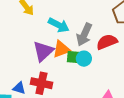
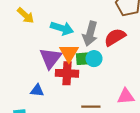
orange triangle: (61, 49) -> (69, 53), turned -30
red cross: (41, 83) -> (67, 73), moved
blue triangle: (19, 88) -> (37, 90), moved

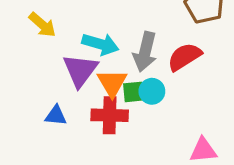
purple triangle: (50, 58) -> (80, 70), moved
blue triangle: (37, 90) -> (56, 116), moved

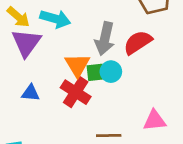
cyan arrow: (100, 44) -> (55, 19), moved
purple triangle: (80, 70) -> (26, 43), moved
red cross: (110, 115) -> (76, 92), turned 32

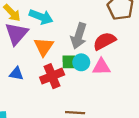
orange triangle: (77, 65) -> (44, 47), moved
red cross: (76, 92) -> (52, 76), turned 30
pink triangle: (155, 120) -> (101, 67), moved

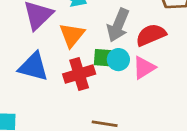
pink triangle: (101, 67) -> (144, 68), turned -36
blue triangle: (16, 74) -> (33, 67), size x1.6

